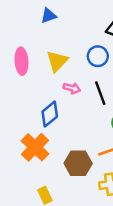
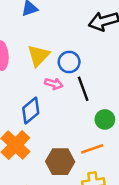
blue circle: (98, 56) -> (69, 62), moved

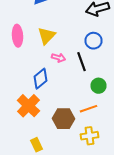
blue circle: (69, 62) -> (94, 41), moved

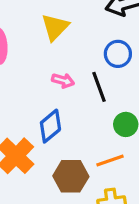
yellow triangle: (46, 36) -> (55, 27), moved
blue diamond: (40, 79) -> (50, 126), moved

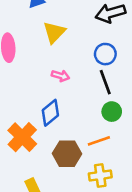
black line: (99, 87) -> (105, 82), moved

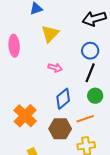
black line: (105, 82) -> (90, 73), turned 42
blue diamond: (50, 113) -> (63, 99), moved

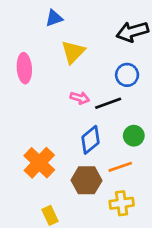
black line: (90, 73) -> (108, 103), moved, turned 48

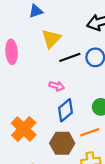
pink arrow: (80, 98) -> (57, 86), moved
black line: (108, 103) -> (70, 57), moved

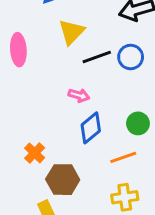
orange cross: (24, 129) -> (35, 153), size x0.6
brown hexagon: (62, 143) -> (63, 180), moved

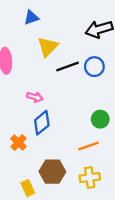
pink arrow: (79, 95) -> (35, 97), moved
blue diamond: (91, 128) -> (42, 123), moved
brown hexagon: (63, 180) -> (52, 172), moved

